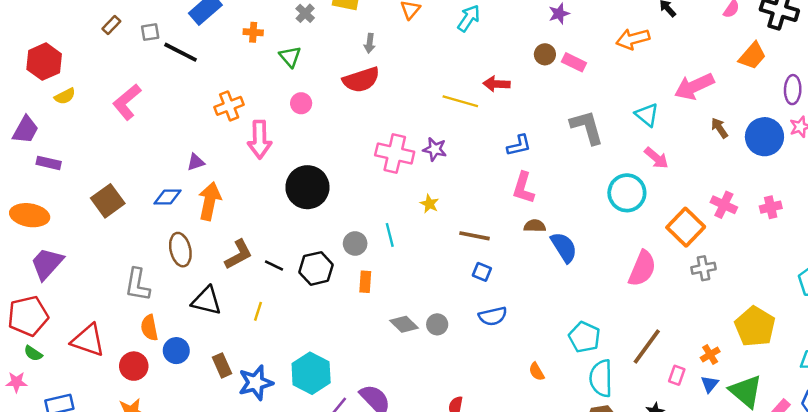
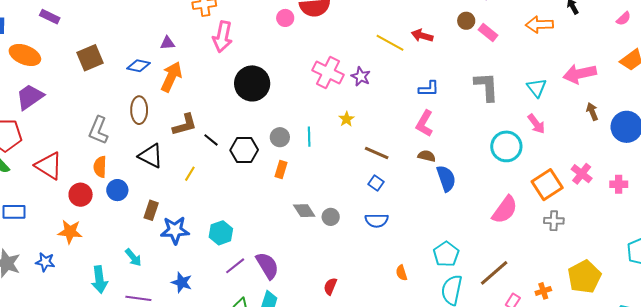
pink circle: (301, 103) -> (285, 18), moved
brown rectangle: (222, 365) -> (151, 210), turned 30
cyan hexagon: (311, 373) -> (221, 233), size x0.7

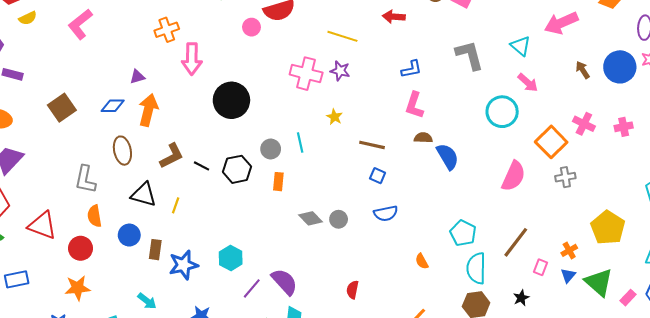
yellow line: (390, 43) -> (342, 36), moved
brown arrow: (592, 112) -> (583, 70), moved
yellow line: (190, 174) -> (176, 205), moved
blue circle: (117, 190) -> (129, 235), moved

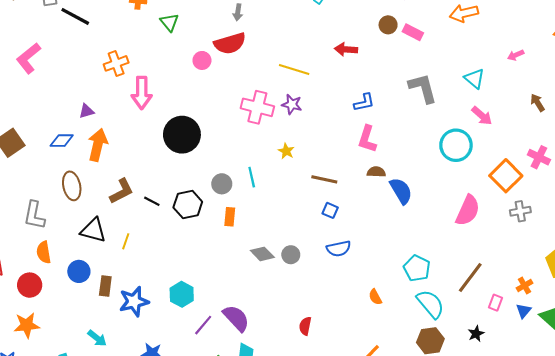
pink arrow: (561, 23) -> (516, 55), size x0.5
cyan semicircle: (476, 268) -> (430, 304), turned 140

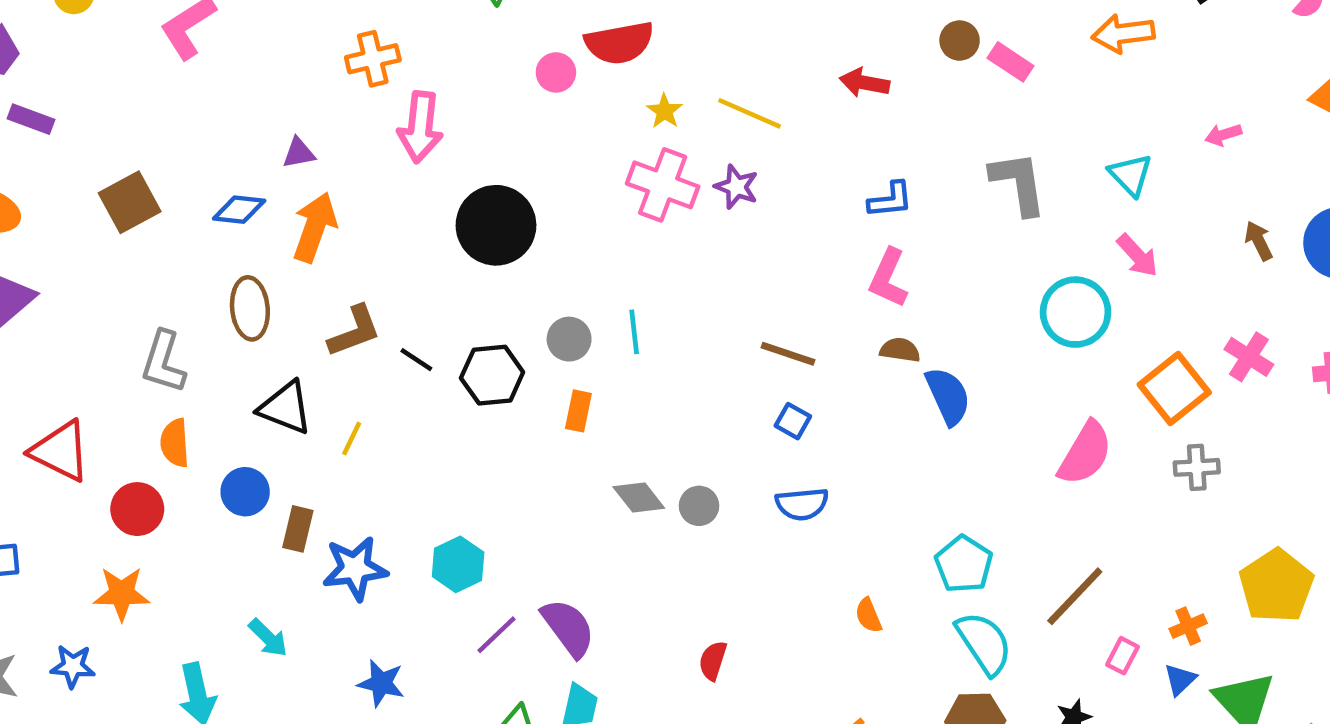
yellow star: (286, 151) -> (665, 111), moved

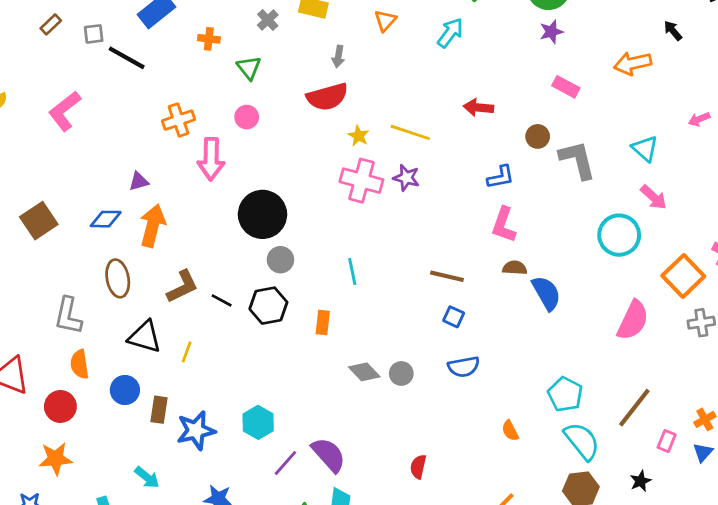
brown circle: (960, 41) -> (538, 136), moved
pink circle: (556, 72) -> (247, 117), moved
gray circle: (569, 339) -> (280, 260), moved

